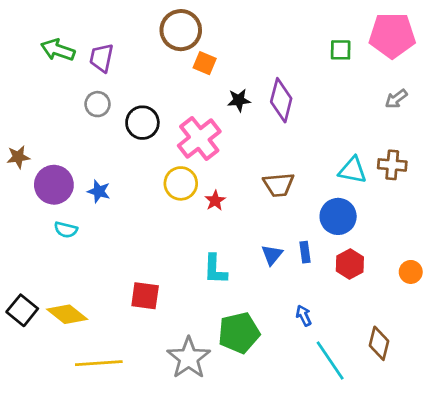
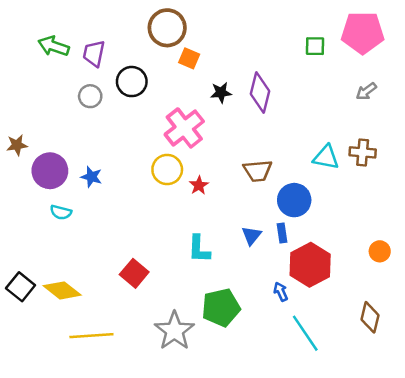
black circle: (142, 123) -> (132, 82), moved
blue circle: (338, 216) -> (294, 200), moved
red hexagon: (350, 264) -> (310, 265), moved, size x1.6
red square: (145, 296) -> (134, 273), turned 32
brown diamond: (379, 343) -> (370, 317), moved

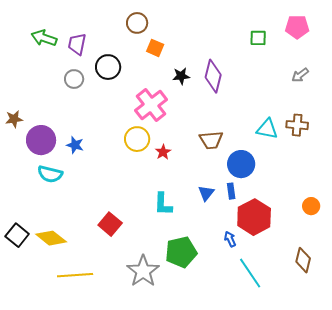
brown circle: (167, 28) -> (137, 23), size x0.7
pink pentagon: (363, 33) -> (297, 27), size x0.7
cyan semicircle: (61, 212) -> (50, 174), size x1.4

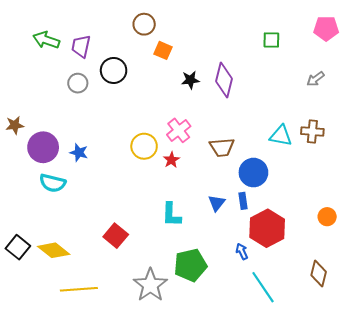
pink pentagon: (297, 27) -> (326, 28), moved
pink cross: (151, 105) -> (179, 130), moved, size x0.7

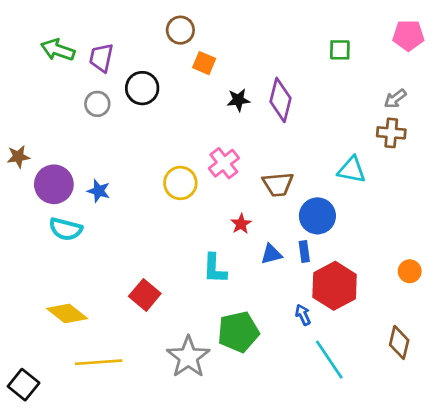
brown cross: (312, 131) -> (391, 133), moved
red star: (171, 160) -> (241, 224), moved
blue triangle: (217, 203) -> (271, 254), turned 36
black square: (18, 247) -> (24, 385), moved

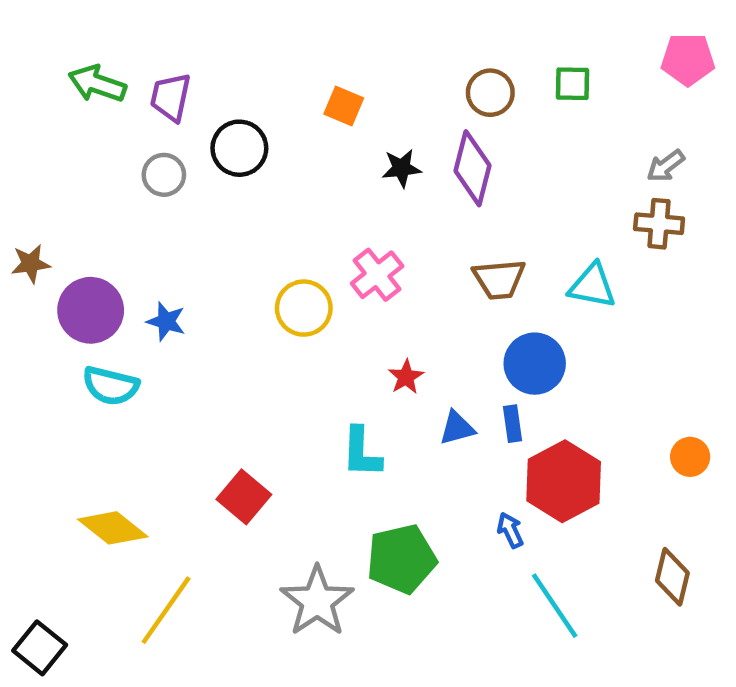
brown circle: (180, 30) -> (490, 93), moved
brown trapezoid: (278, 184) -> (499, 279), moved
yellow line: (99, 362) -> (166, 610), turned -51

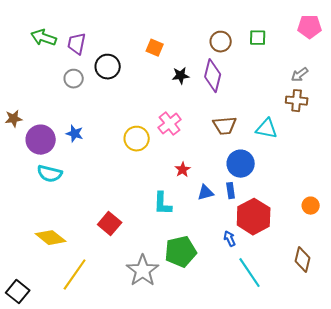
blue star: (166, 321) -> (75, 134), moved

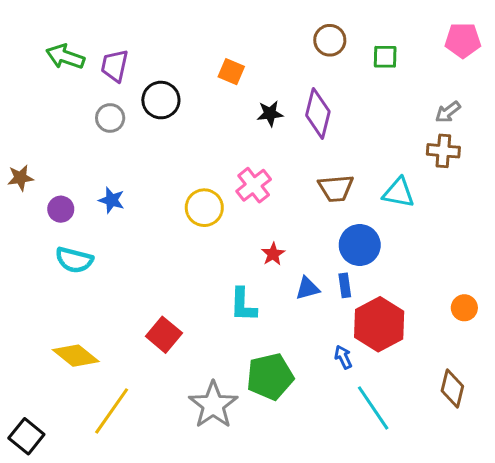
brown circle: (221, 42) -> (330, 40), moved
purple circle: (41, 140) -> (61, 209), size x0.6

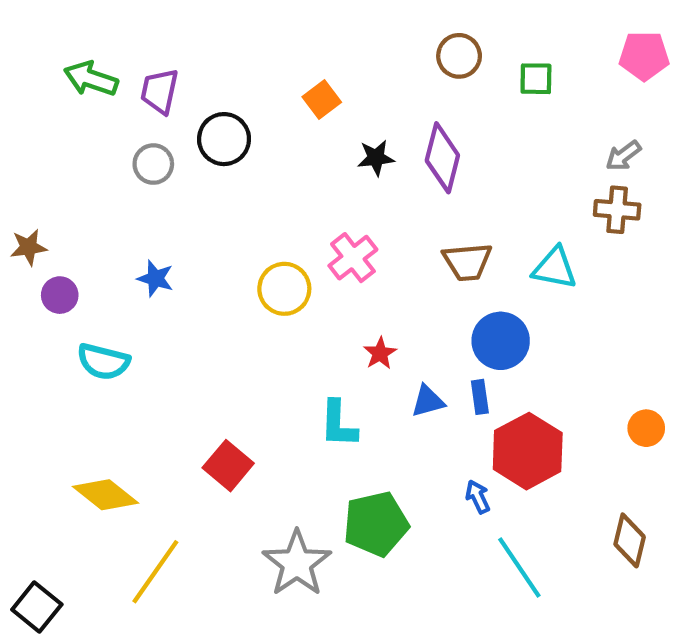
orange square: (231, 72) -> (322, 100), turned 30
purple circle: (61, 209) -> (60, 295), moved

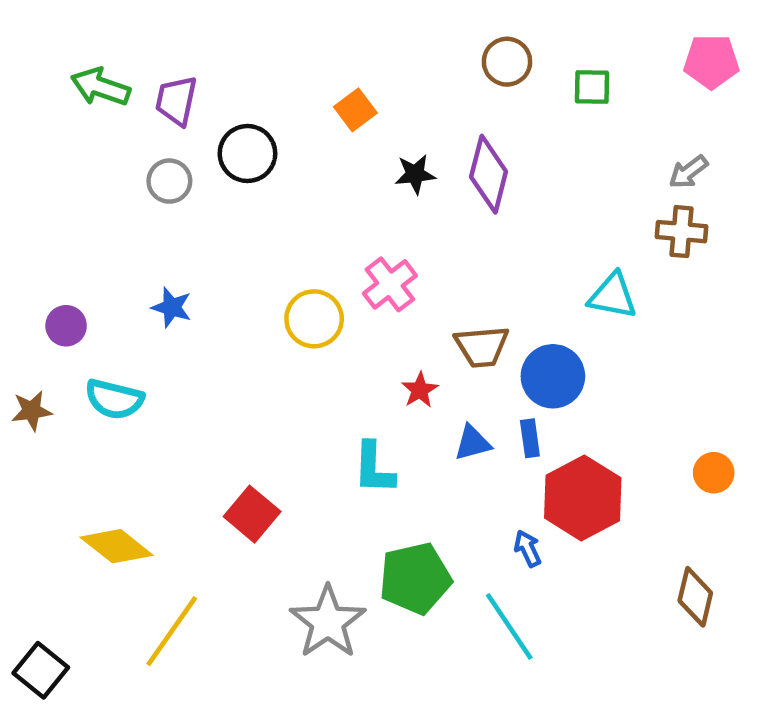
brown star: (29, 247) -> (32, 411), moved
brown trapezoid: (467, 262) -> (482, 346), moved
cyan line: (519, 567) -> (509, 627), moved

